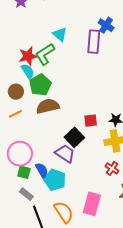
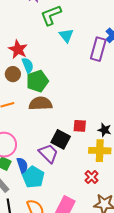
green L-shape: (45, 54) -> (51, 15), moved
red star: (28, 56) -> (18, 49), moved, turned 30
brown circle: (16, 92) -> (13, 74), moved
black square: (74, 137) -> (61, 139), turned -30

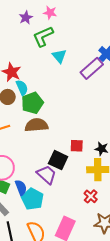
purple rectangle: (98, 49) -> (92, 68), turned 35

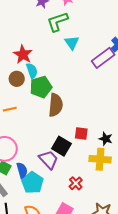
brown semicircle: (36, 125) -> (56, 105), moved, turned 95
red cross: (91, 196) -> (76, 183), moved

